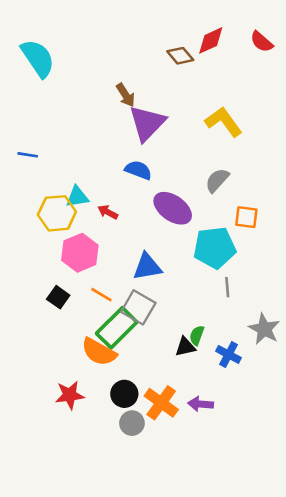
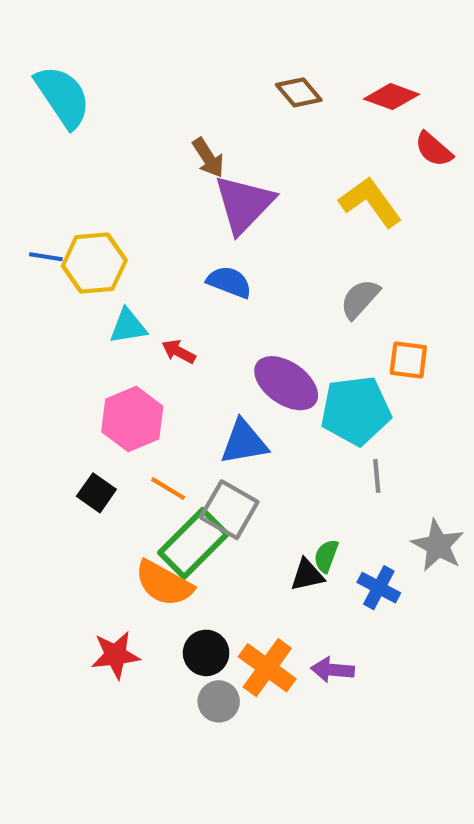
red diamond: (211, 40) -> (391, 97), moved, turned 44
red semicircle: (262, 42) -> (434, 149), moved
purple ellipse: (173, 208) -> (286, 383), moved
yellow hexagon: (57, 213) -> (94, 263), moved

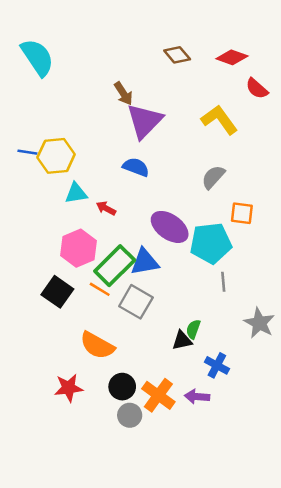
black square: (96, 493) -> (57, 292), size x1.4
green rectangle: (193, 543) -> (115, 266), moved
blue cross: (379, 588) -> (217, 365), moved

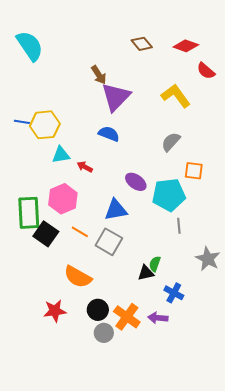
purple ellipse: (170, 227) -> (136, 182), size x0.7
green rectangle: (115, 266) -> (29, 213), moved, turned -48

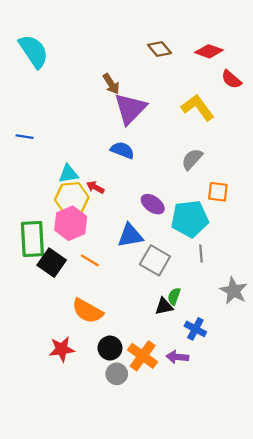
yellow hexagon: (45, 125) -> (72, 199), moved
gray square: (109, 242) -> (155, 260), moved

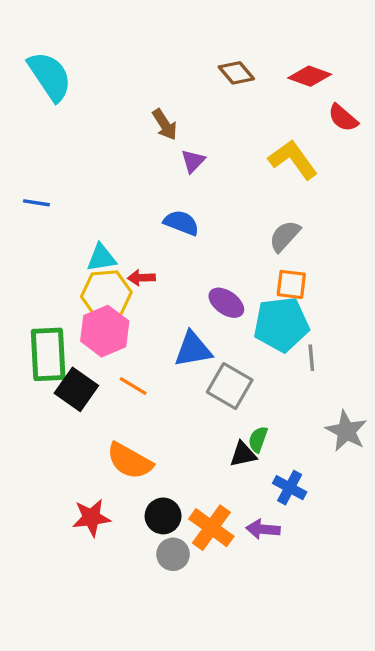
purple triangle: (130, 109) -> (193, 161), size x0.5
red arrow: (95, 187) -> (141, 278), turned -30
orange square: (218, 192) -> (291, 284), moved
gray line: (201, 254) -> (311, 358), moved

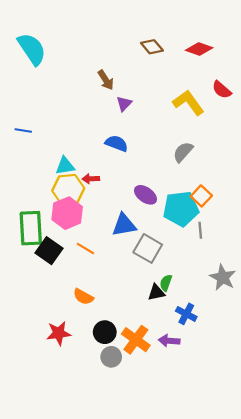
red semicircle: (343, 118) -> (222, 90), moved
orange square: (291, 284) -> (201, 196), moved, turned 36
orange semicircle: (130, 461) -> (83, 297), size x0.7

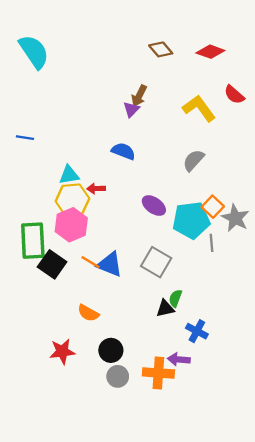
brown arrow: (106, 80) -> (139, 96), moved, turned 60
blue triangle: (124, 225) -> (110, 264), moved, turned 32
gray star: (223, 277) -> (235, 218), moved
orange cross: (136, 340) -> (158, 373), moved, turned -32

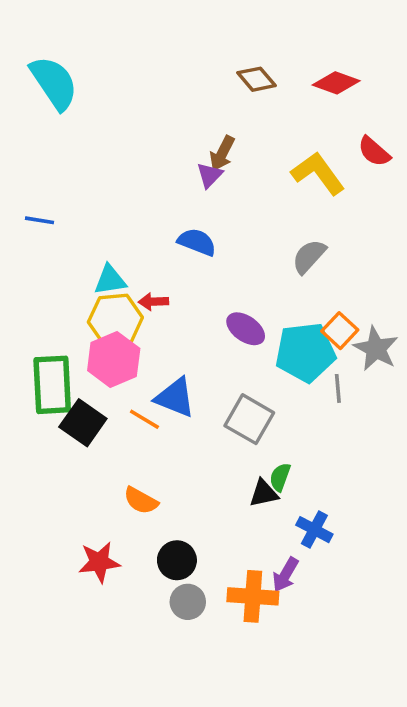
blue triangle: (110, 264) -> (175, 397), moved
purple arrow: (179, 359) -> (285, 575), turned -65

